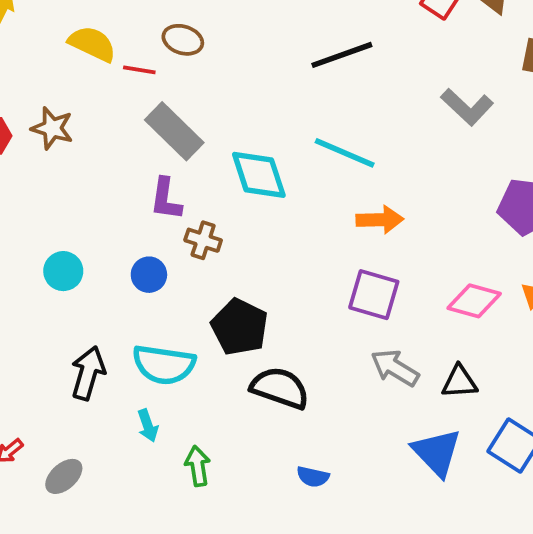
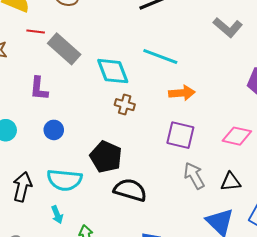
red line: (139, 70) -> (36, 32), moved
purple L-shape: (166, 199) -> (39, 89), moved
brown cross: (203, 240) -> (125, 105), moved
gray arrow: (395, 368) -> (194, 176), turned 32

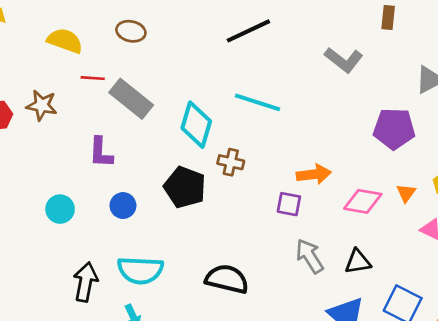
cyan diamond: (113, 71) -> (196, 125), turned 40
orange arrow: (182, 93) -> (314, 174), moved
brown cross: (125, 105) -> (231, 162), moved
purple square: (180, 135) -> (289, 204), size x0.7
black pentagon: (106, 157) -> (185, 187), moved

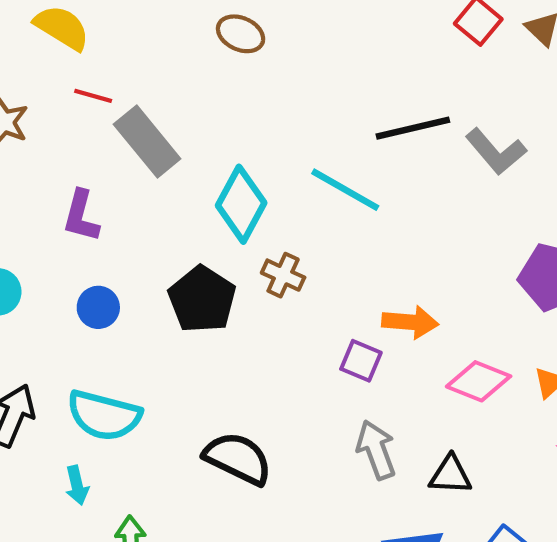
brown ellipse: (131, 31) -> (241, 34), moved
black line: (248, 31) -> (413, 128), moved

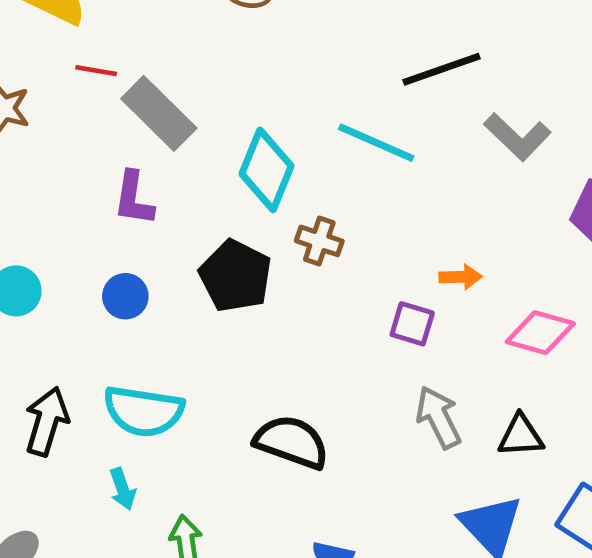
gray L-shape: (496, 151) -> (517, 137), moved
purple L-shape: (81, 216) -> (134, 198), moved
orange arrow: (410, 322) -> (461, 277), size x0.7

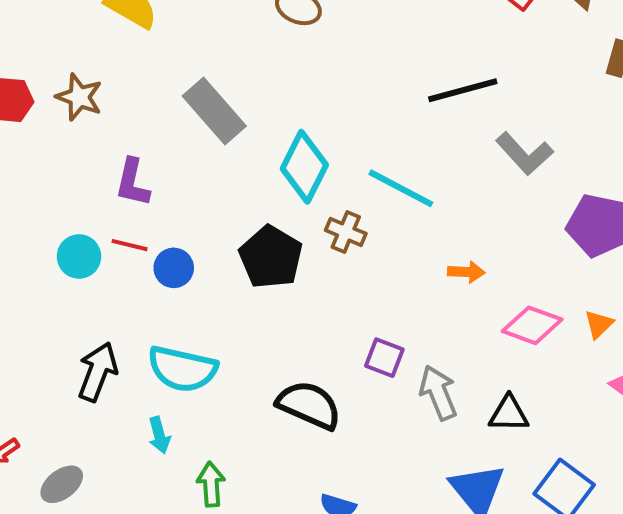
red line: (96, 71) -> (130, 245), moved
cyan line: (376, 143) -> (401, 188), moved
purple L-shape: (134, 198) -> (133, 183), moved
purple square: (412, 324) -> (384, 358), moved

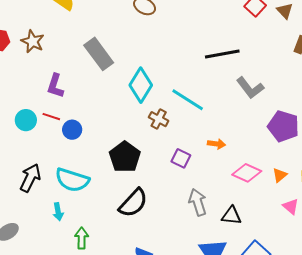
black pentagon: (271, 257) -> (125, 157), moved
purple square: (384, 358) -> (181, 158), moved
black semicircle: (309, 405) -> (133, 203), turned 104

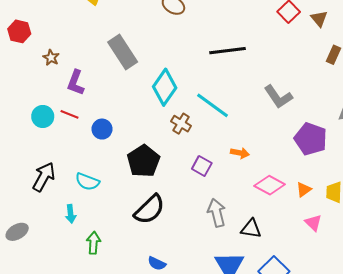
brown star: (33, 41) -> (51, 58), moved, size x0.7
black line: (222, 54) -> (227, 51), moved
blue circle: (72, 130) -> (102, 129), moved
cyan semicircle: (72, 180) -> (87, 182), size x0.7

